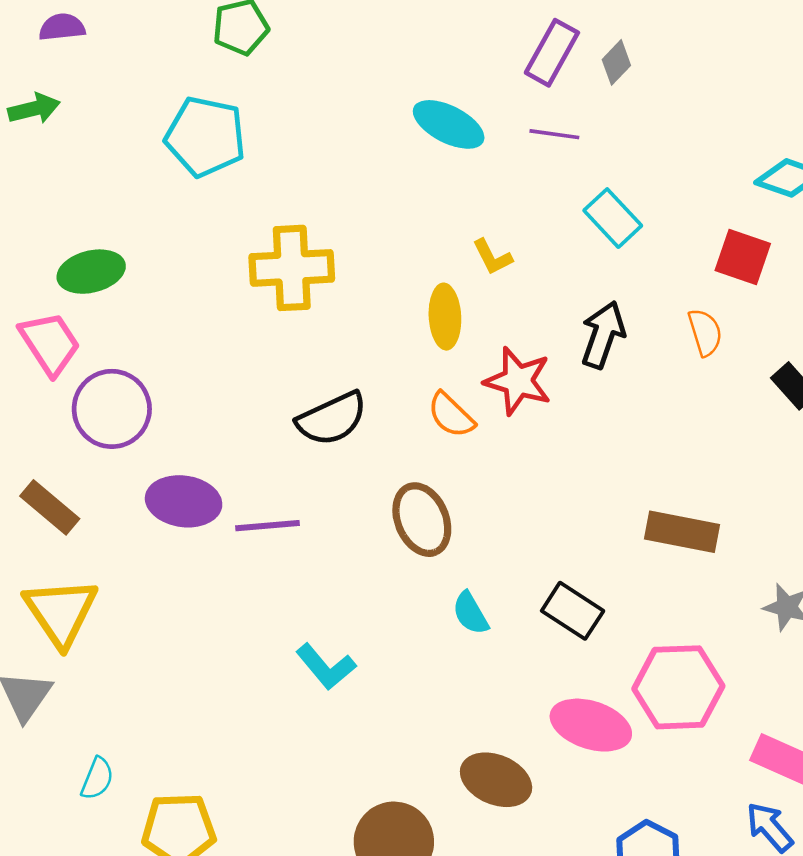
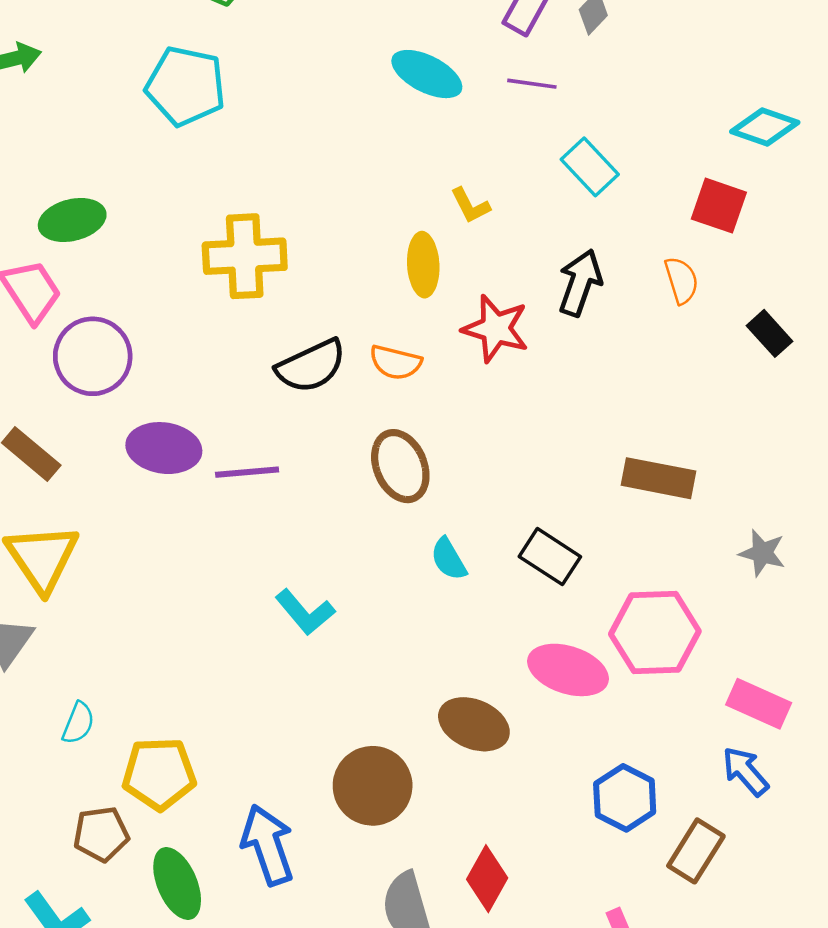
yellow cross: (292, 268) -> (245, 256), moved
orange semicircle: (451, 415) -> (395, 362), moved, turned -30

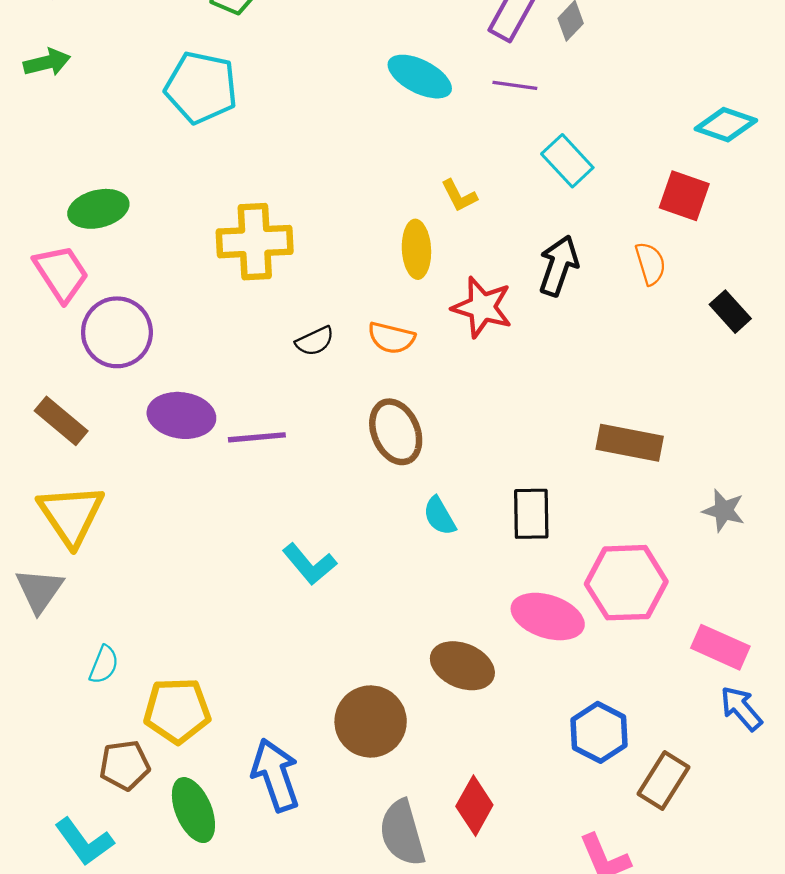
black semicircle: (311, 366) -> (315, 341), size x0.6
black rectangle: (550, 557) -> (531, 514), turned 56
blue arrow: (745, 771) -> (741, 708), moved

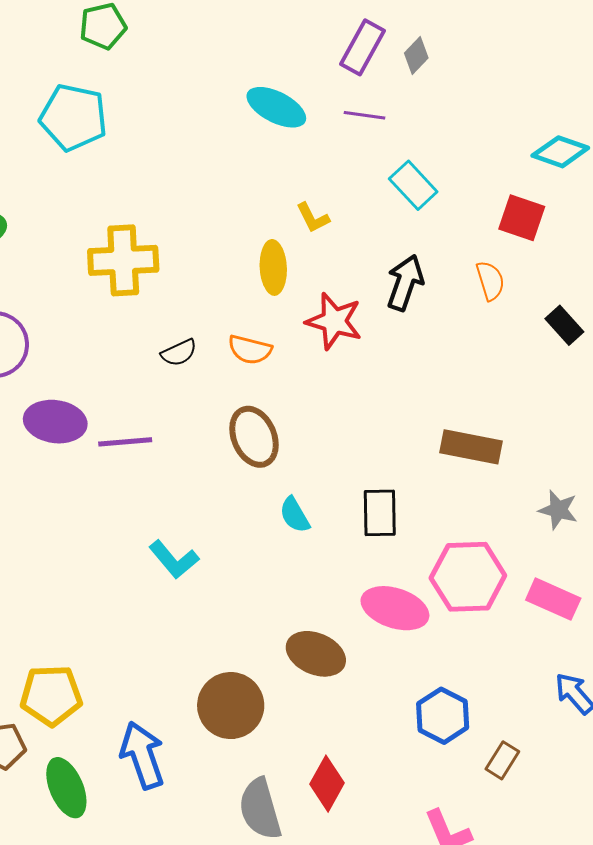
pink rectangle: (720, 647) -> (553, 599), moved
brown rectangle: (664, 781) -> (502, 760), size x0.7

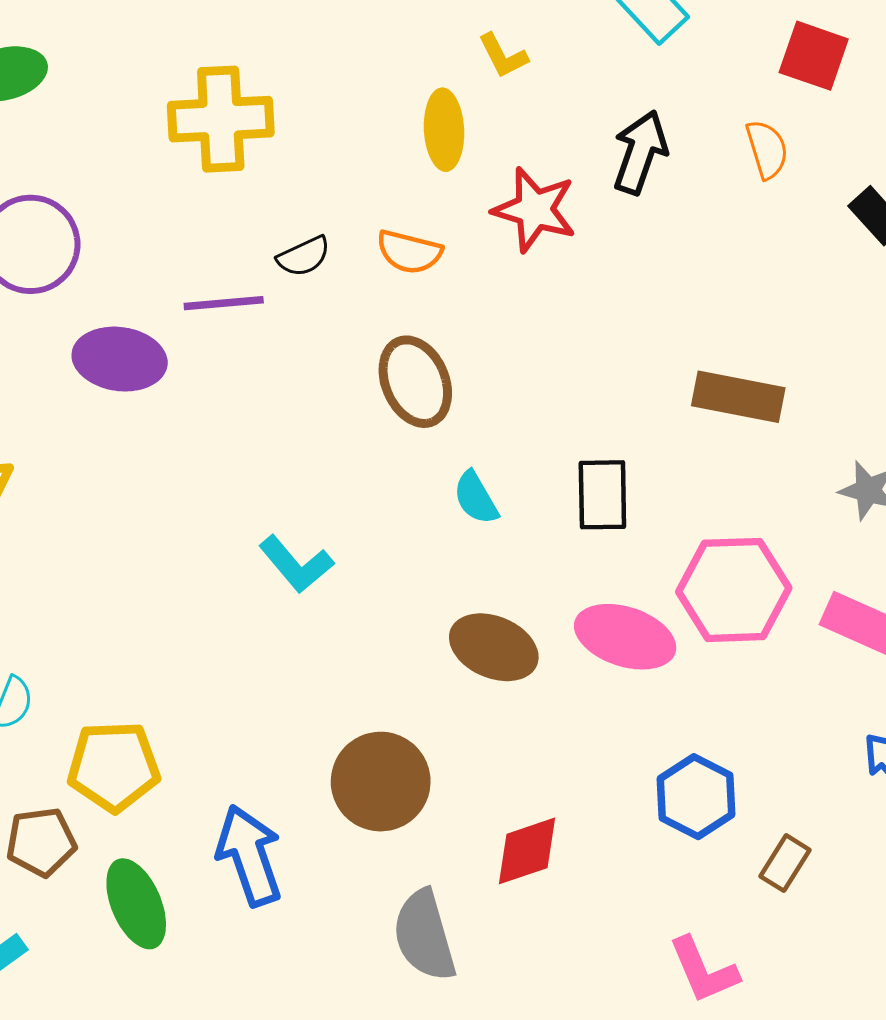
purple line: (125, 442) -> (224, 303), moved
brown ellipse: (316, 654) -> (494, 647), moved
red diamond: (327, 784) -> (527, 851), moved, turned 42

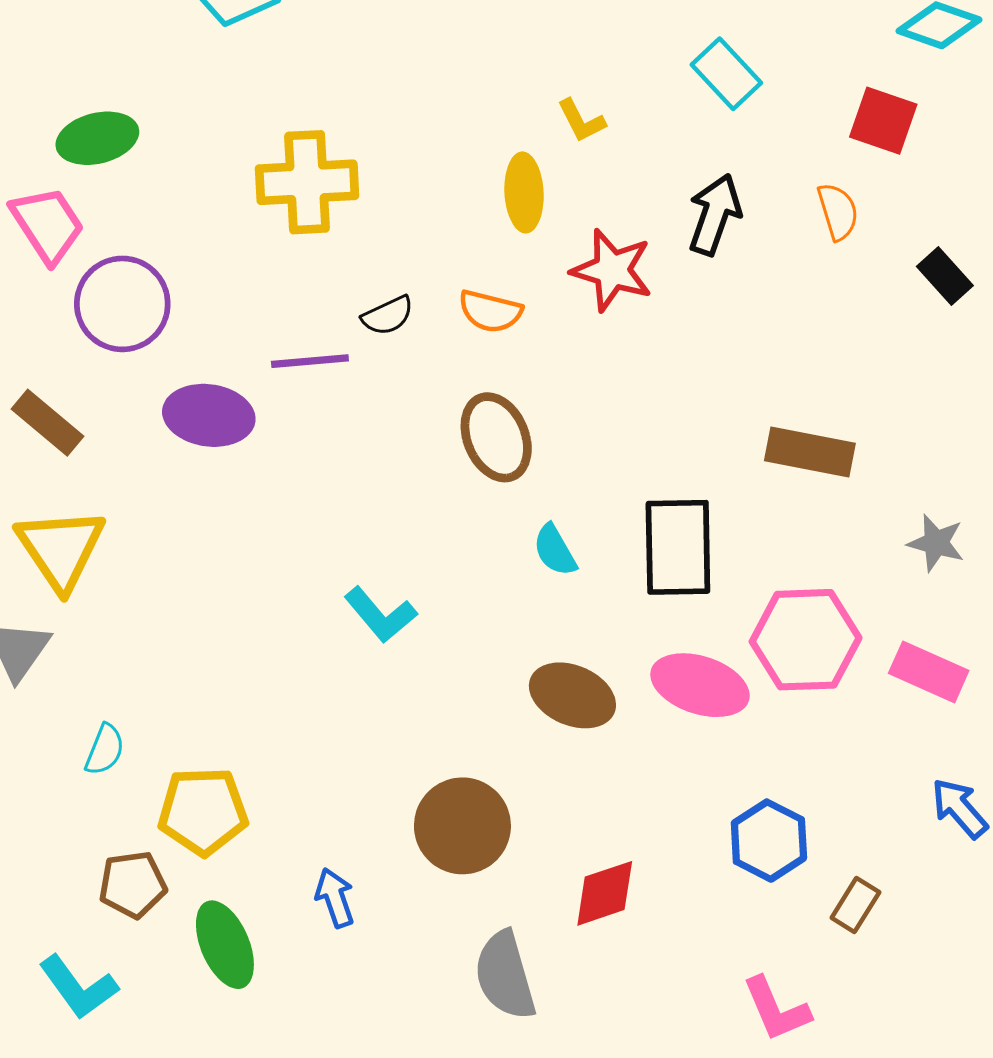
black rectangle: (602, 495) -> (678, 547), size x1.4
blue arrow: (249, 856) -> (335, 898), size x0.6

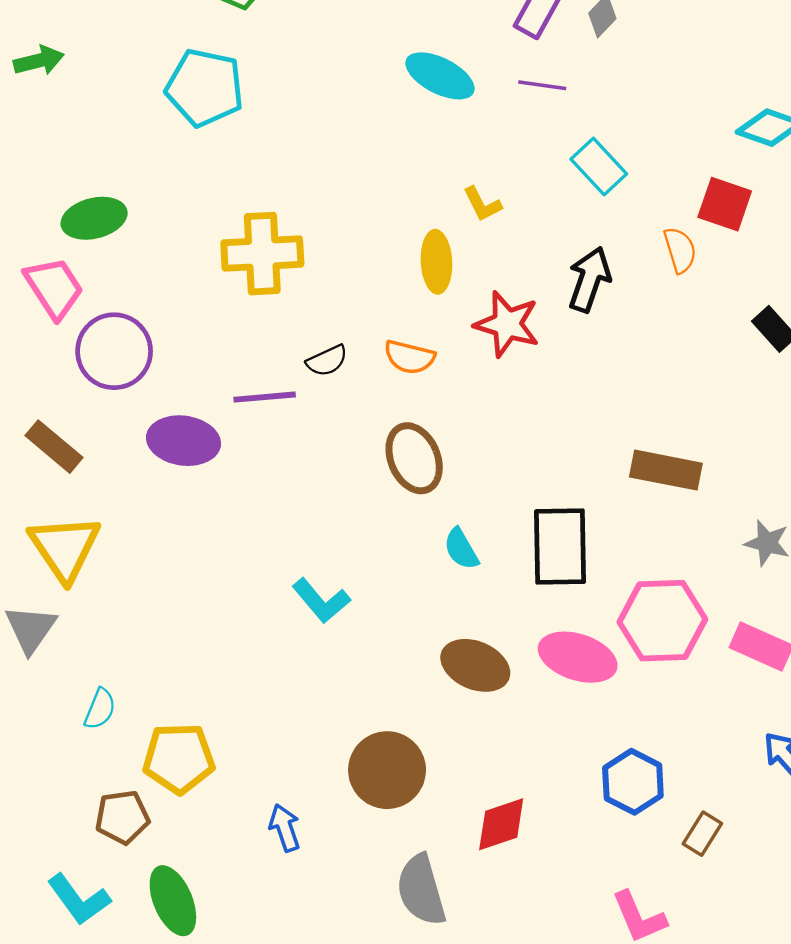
orange semicircle: (838, 212) -> (680, 250), moved
green ellipse: (225, 945) -> (173, 901), moved

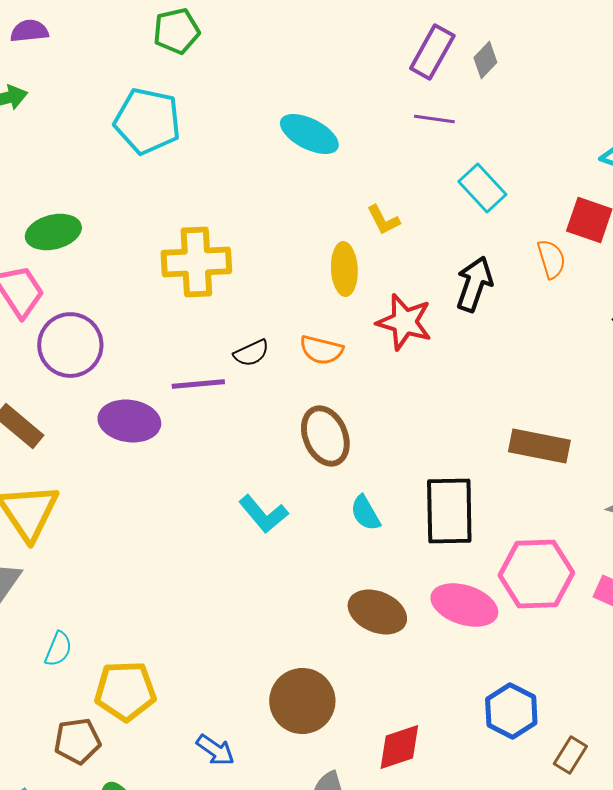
cyan ellipse: (440, 76) -> (309, 134), moved
cyan L-shape: (321, 601) -> (263, 514), moved
blue arrow: (285, 828) -> (215, 750), turned 144

